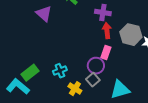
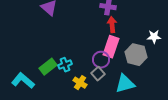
gray hexagon: (131, 35) -> (136, 55), moved
pink rectangle: (106, 53) -> (111, 47), size x1.5
green rectangle: (30, 73) -> (48, 67), moved

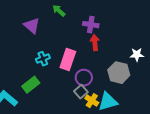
pink rectangle: (111, 47) -> (68, 60), moved
cyan cross: (65, 65) -> (43, 59), moved
yellow cross: (80, 83) -> (92, 101), moved

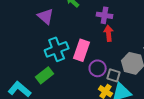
cyan cross: (43, 59) -> (57, 49), size x1.6
gray square: (81, 92) -> (114, 75), moved, turned -32

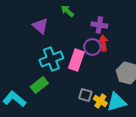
purple circle: (98, 68) -> (92, 47), moved
gray square: (114, 75) -> (85, 95), moved

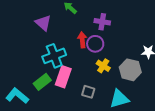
red arrow: (103, 43) -> (82, 40), moved
pink rectangle: (76, 60) -> (63, 77), moved
yellow cross: (100, 101) -> (103, 66), moved

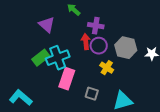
purple cross: (102, 22) -> (96, 26), moved
gray hexagon: (130, 70) -> (126, 48), moved
green rectangle: (42, 82) -> (41, 58), moved

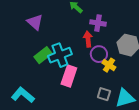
purple triangle: (47, 25) -> (35, 22), moved
purple circle: (99, 46) -> (99, 54), moved
gray square: (92, 94) -> (104, 94), moved

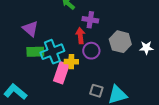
purple triangle: (35, 22) -> (30, 29), moved
green rectangle: (43, 55) -> (35, 52), turned 36
yellow cross: (109, 65) -> (71, 62), moved, turned -32

